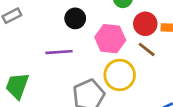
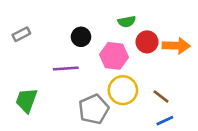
brown line: (147, 49) -> (161, 97), moved

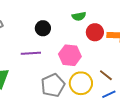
pink hexagon: (114, 56) -> (70, 55), moved
yellow circle: (123, 90) -> (81, 83), moved

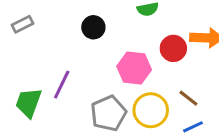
red circle: (95, 32) -> (173, 48), moved
purple line: (31, 53) -> (62, 85), moved, turned -60

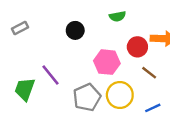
purple line: (62, 85) -> (51, 75), turned -65
brown line: (188, 98) -> (149, 73), moved

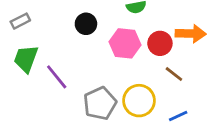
pink hexagon: (107, 62) -> (125, 43), moved
green trapezoid: (25, 89) -> (26, 59), moved

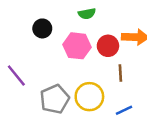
brown line: (174, 74) -> (120, 73), turned 49

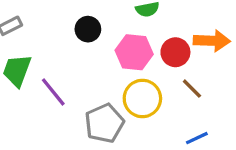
brown line: (120, 73) -> (192, 89), turned -42
yellow circle: (89, 97) -> (142, 98), moved

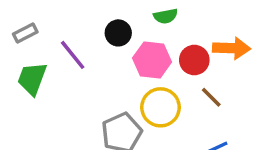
black circle: (88, 29) -> (118, 33), moved
purple line: (53, 92) -> (73, 55), moved

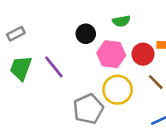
purple line: (73, 55) -> (54, 67), moved

